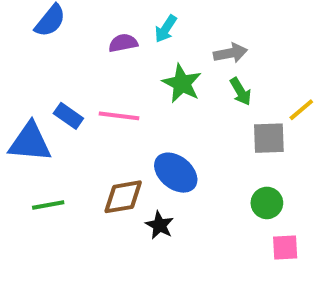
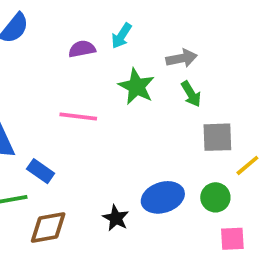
yellow line: (301, 110) -> (247, 165), moved
blue rectangle: (68, 116) -> (41, 171), moved
blue ellipse: (176, 173) -> (163, 197), moved, turned -57
brown diamond: (123, 197) -> (48, 227), moved

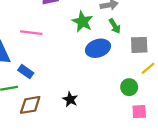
pink line: (78, 117) -> (31, 33), moved
gray square: (217, 137) -> (139, 45), moved
blue ellipse: (163, 197) -> (98, 48), moved

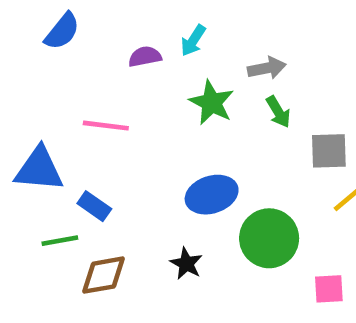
blue ellipse: (98, 48) -> (212, 195), moved
green circle: (129, 87) -> (269, 238), moved, size x1.6

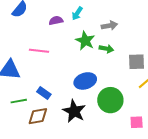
green arrow: (278, 112) -> (106, 49), moved, turned -48
blue rectangle: (94, 206) -> (44, 93), moved
black star: (186, 264) -> (74, 111), size x1.6

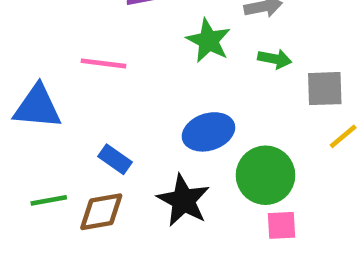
green arrow: (106, 49) -> (275, 59), moved
green line: (19, 101) -> (49, 200), moved
pink square: (137, 122) -> (281, 225), moved

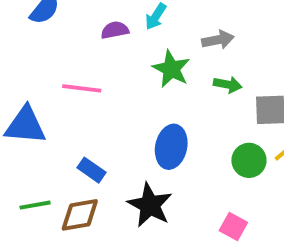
blue ellipse: (208, 132) -> (171, 147), turned -60
green circle: (265, 175) -> (249, 160), moved, size x0.7
pink square: (281, 225) -> (233, 226), turned 32

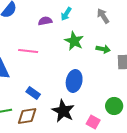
gray arrow: (218, 40) -> (103, 16), moved, turned -112
green circle: (249, 160) -> (114, 106), moved
pink square: (233, 226) -> (93, 122), moved

